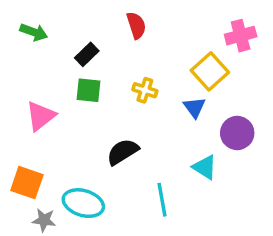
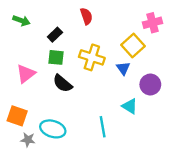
yellow cross: (145, 90) -> (92, 57), size x1.6
black semicircle: (123, 152) -> (63, 83), moved, turned -108

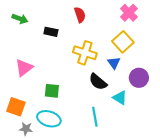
pink cross: (152, 23) -> (129, 13), moved, turned -30
black rectangle: (55, 35) -> (51, 32), turned 56
green square: (56, 57) -> (52, 91), moved
black semicircle: (63, 83) -> (98, 82), moved

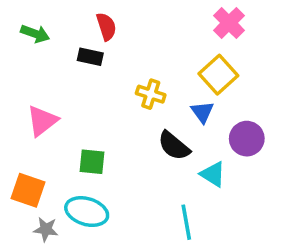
red semicircle: (80, 15) -> (106, 27), moved
yellow cross: (85, 53) -> (151, 94), size x0.7
cyan line: (95, 117) -> (186, 222), moved

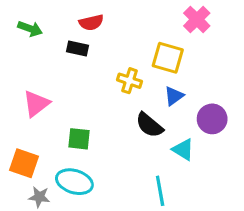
red semicircle: (106, 27) -> (91, 23), turned 95
yellow square: (218, 75) -> (168, 58), moved, turned -32
blue triangle: (202, 112) -> (174, 96), turned 30

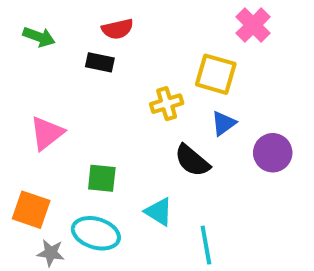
yellow cross: (129, 81) -> (167, 104), turned -35
cyan triangle: (183, 150) -> (159, 212), moved

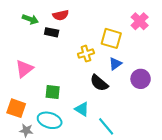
pink cross: (253, 25) -> (140, 21), moved
green arrow: (39, 37) -> (30, 19), moved
cyan line: (206, 245) -> (106, 126), turned -30

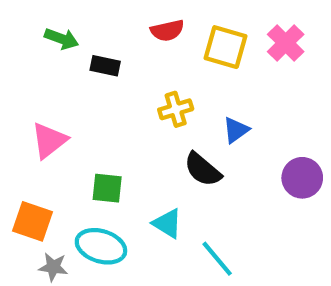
red semicircle: (61, 15) -> (167, 30), moved
yellow square: (111, 38) -> (225, 47), moved
purple circle: (141, 79) -> (302, 178), moved

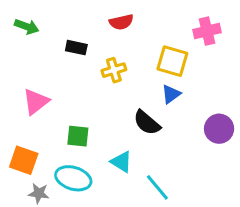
green arrow: (62, 39) -> (27, 27), moved
pink cross: (286, 43) -> (207, 31), turned 32
yellow square: (225, 47) -> (172, 61), moved
yellow cross: (176, 109) -> (114, 70), moved

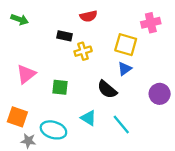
black rectangle: (76, 48) -> (64, 36), moved
green square: (78, 136) -> (60, 87), moved
cyan line: (157, 187) -> (121, 124), moved

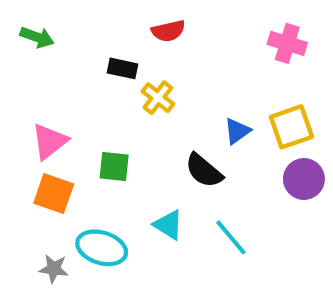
pink cross: (151, 23) -> (287, 43), turned 30
yellow square: (126, 45) -> (291, 127), moved, turned -35
yellow cross: (83, 51) -> (158, 98), turned -35
orange square: (17, 117) -> (54, 194), moved

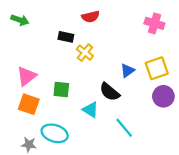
cyan triangle: (168, 225) -> (91, 110), moved

